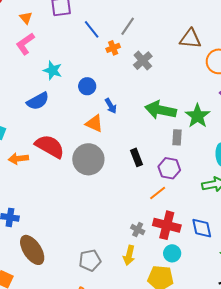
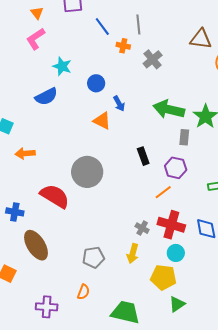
gray line: (128, 26) -> (138, 25), turned -42
orange cross: (113, 48) -> (123, 46), turned 32
red semicircle: (50, 146) -> (55, 196), moved
gray circle: (88, 159) -> (87, 172), moved

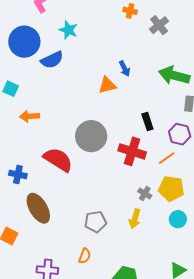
blue circle: (96, 83) -> (24, 42), moved, size x1.8
orange triangle: (102, 121) -> (107, 85), turned -42
red cross: (171, 225) -> (132, 151), moved
yellow pentagon: (163, 277) -> (171, 189), moved

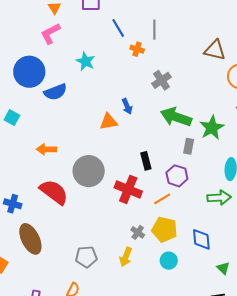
gray cross: (159, 25) -> (162, 80), moved
cyan star: (68, 30) -> (86, 61), moved
orange arrow: (29, 116) -> (46, 149), moved

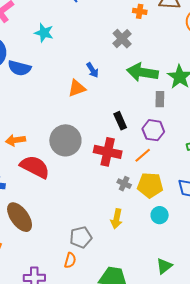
orange cross: (137, 49) -> (140, 11), moved
blue semicircle: (55, 92) -> (19, 68), turned 45
orange arrow: (46, 149) -> (15, 140), moved
gray cross: (138, 232) -> (124, 184), moved
gray pentagon: (86, 257) -> (81, 237), moved

